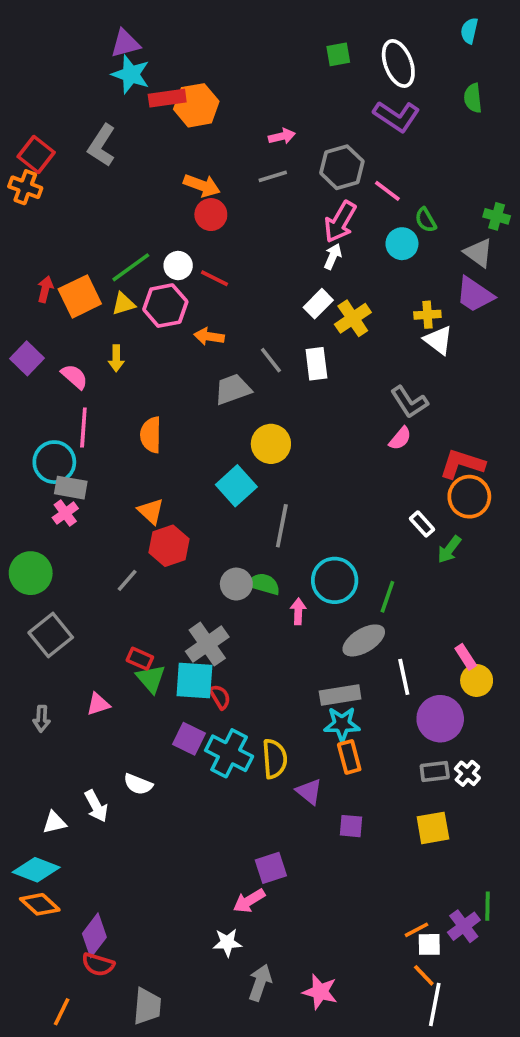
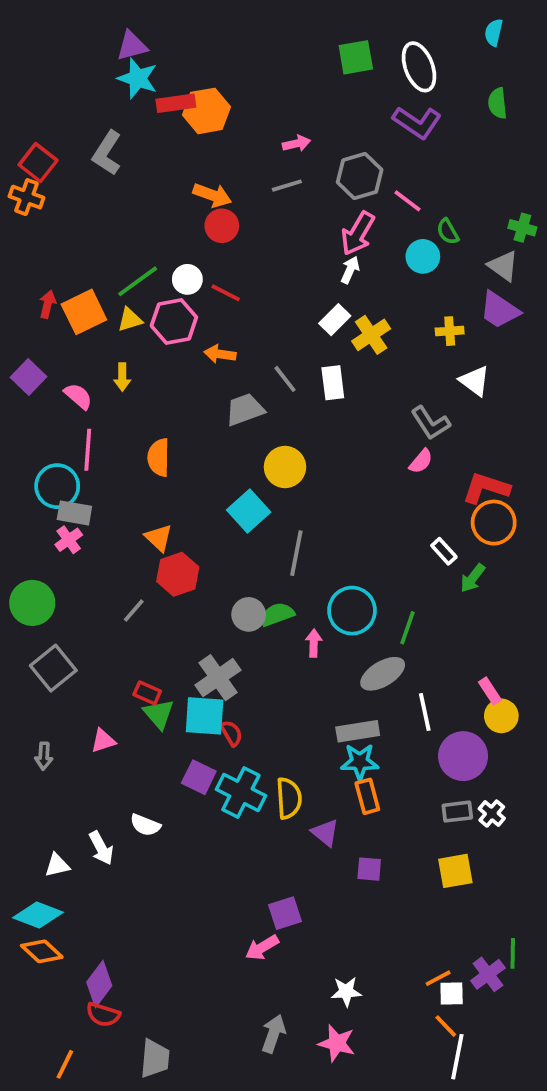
green square: (338, 54) -> (356, 57), size x1.4
white triangle: (438, 340) -> (475, 381), moved
green semicircle: (264, 584) -> (277, 614), turned -36
white star: (227, 943) -> (346, 992), moved

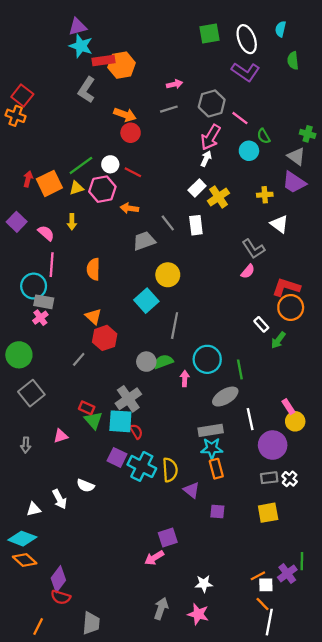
cyan semicircle: (494, 32) -> (281, 29), moved
gray L-shape: (107, 153) -> (87, 90), moved
green line: (408, 628) -> (240, 369), turned -30

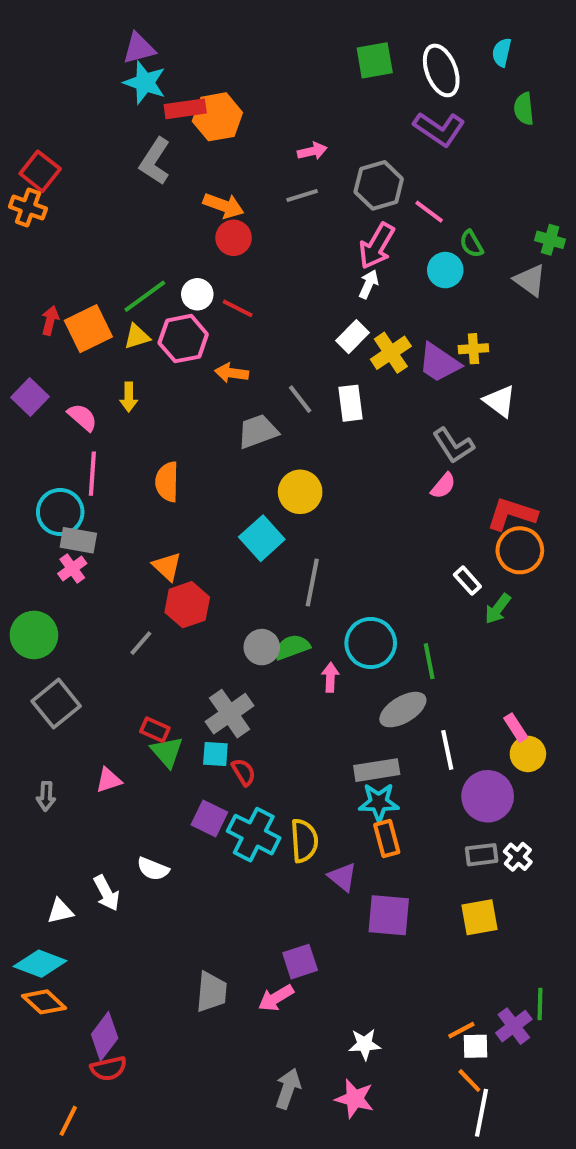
purple trapezoid: (294, 182) -> (439, 363), moved
cyan square: (120, 421) -> (215, 754), size x0.6
purple square: (217, 512) -> (389, 915), size x1.6
red semicircle: (61, 597) -> (109, 1068), turned -30
gray trapezoid: (91, 623) -> (211, 992), moved

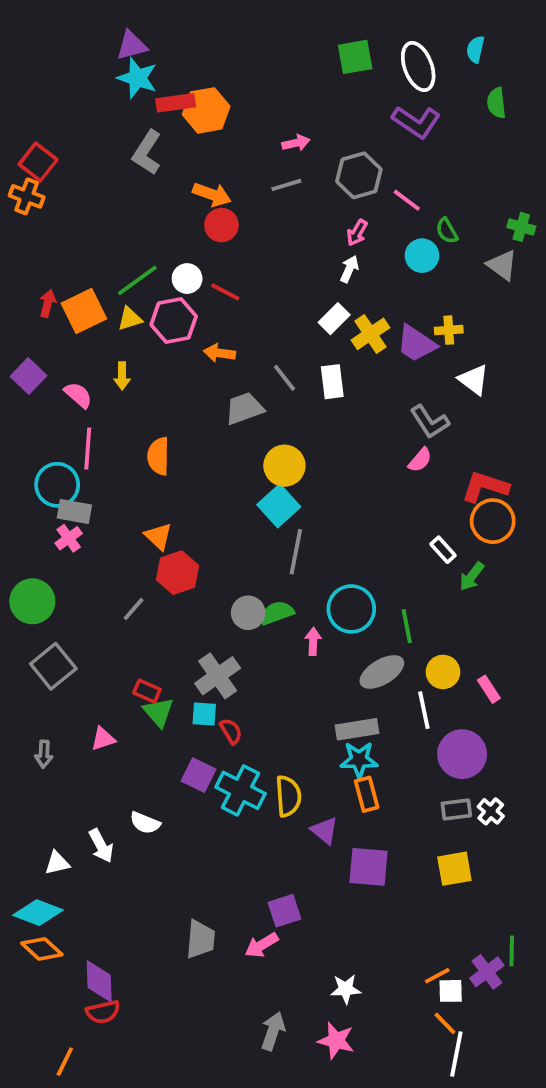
pink arrow: (377, 246) -> (357, 233), size x0.6
cyan square: (262, 538) -> (279, 506), moved
yellow circle: (528, 754) -> (443, 672), moved
purple diamond: (105, 1036) -> (99, 981), turned -39

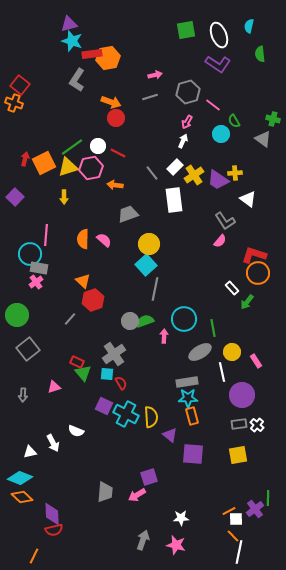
yellow triangle: (130, 319) -> (68, 167), size x1.5
gray line: (284, 378) -> (152, 173), moved
white rectangle: (332, 382) -> (174, 200), size x1.4
pink semicircle: (78, 395) -> (104, 240), moved

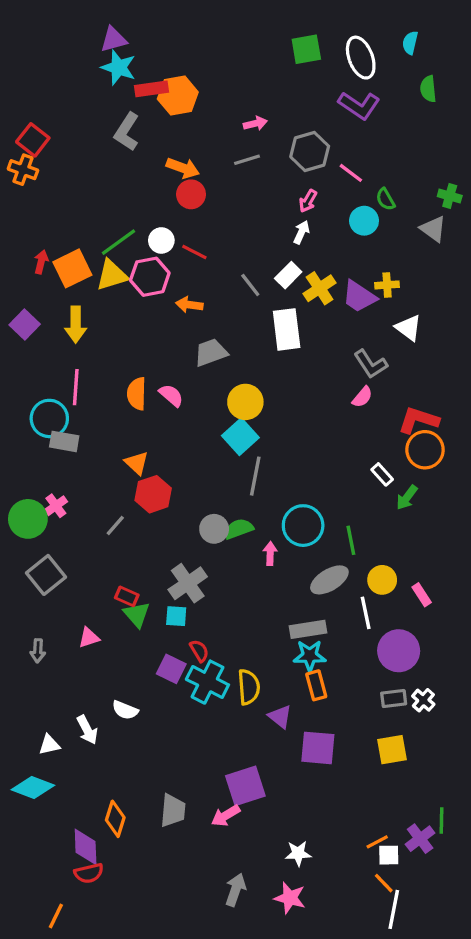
yellow arrow: (64, 197) -> (76, 325), moved, size x1.5
pink cross: (36, 282) -> (56, 506), moved
red semicircle: (121, 383) -> (199, 651), moved
purple square: (149, 477) -> (245, 786), size x1.4
orange diamond: (22, 497) -> (115, 819), moved, turned 65

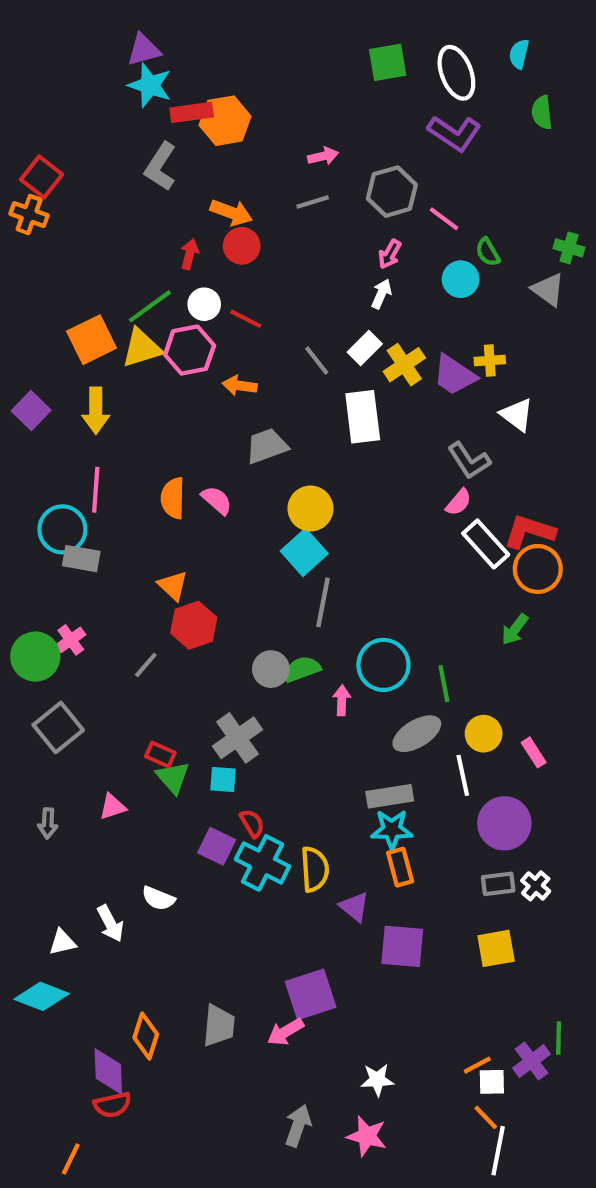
red arrow: (41, 262) -> (190, 254), moved
white rectangle: (382, 474) -> (486, 544), moved, size x1.6

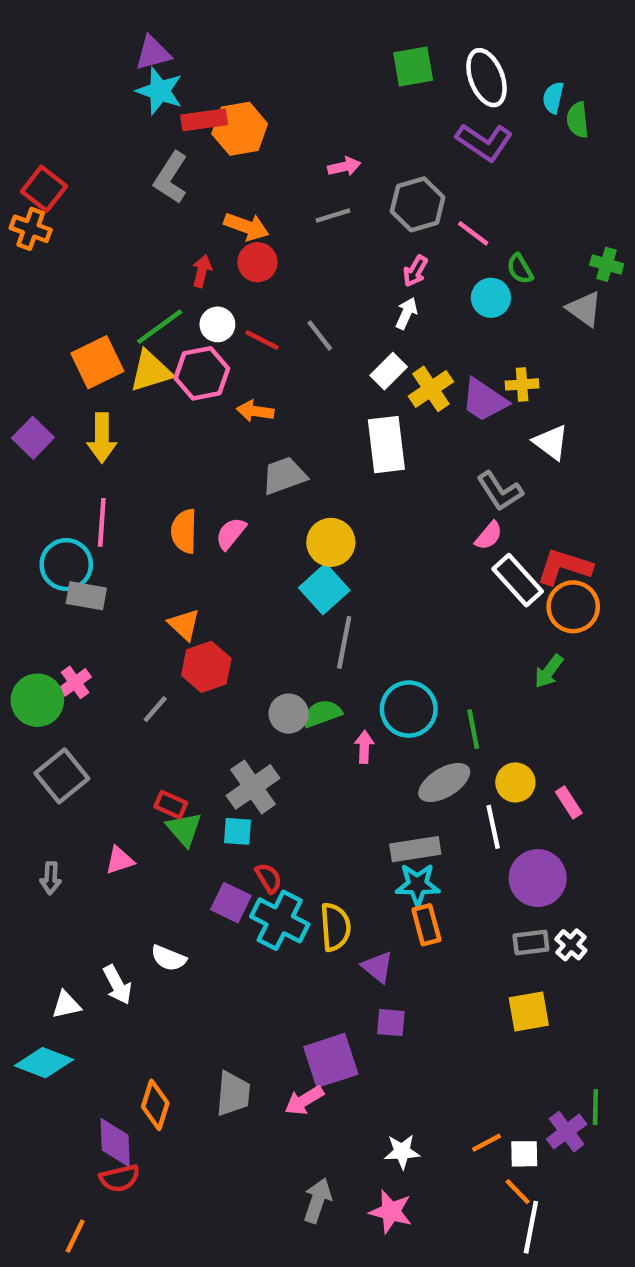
cyan semicircle: (519, 54) -> (553, 98), moved
gray line: (317, 360) -> (320, 336), moved
pink semicircle: (217, 500) -> (231, 533), turned -92
purple square: (402, 946) -> (391, 1023), moved, size x0.6
orange line: (477, 1065) -> (486, 1143), moved

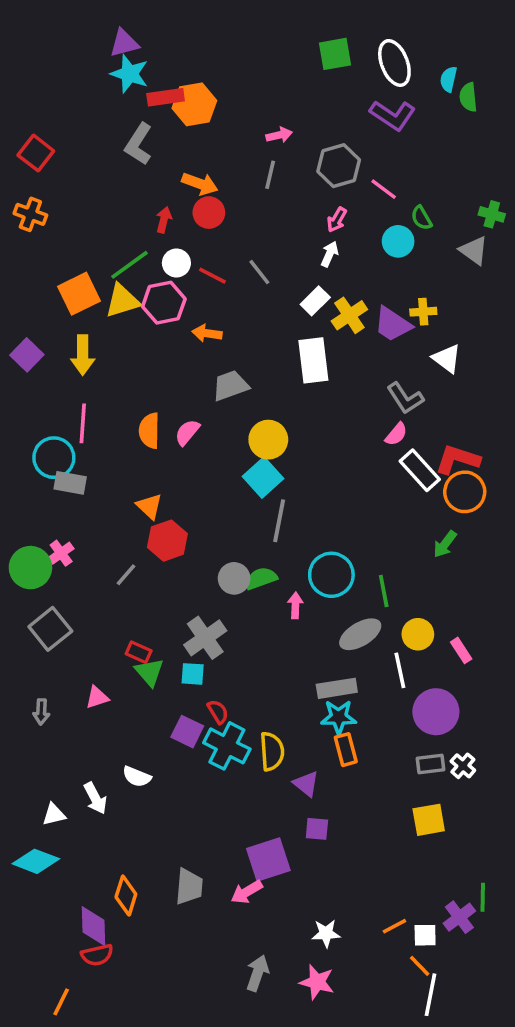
gray line: (333, 215) -> (270, 175), turned -60
orange cross: (31, 229) -> (30, 214), moved

